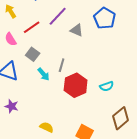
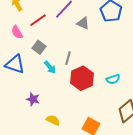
purple star: (12, 106) -> (33, 99), moved

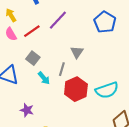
gray triangle: (83, 23) -> (77, 52), moved, turned 40
pink semicircle: (17, 32) -> (11, 34), moved
cyan semicircle: (113, 79) -> (107, 90), size x1.6

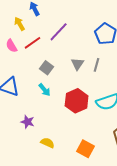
yellow arrow: (11, 15) -> (20, 24), moved
gray square: (33, 58) -> (47, 68), moved
gray line: (62, 69) -> (97, 65), moved

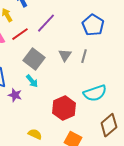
gray square: (47, 68) -> (34, 59), size x1.5
red hexagon: (77, 101) -> (64, 108), moved
purple star: (28, 122) -> (15, 95), moved

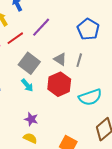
gray triangle: (65, 55) -> (60, 59), turned -32
purple star: (15, 95) -> (31, 119), moved
red hexagon: (64, 108) -> (59, 84), moved

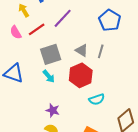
gray square: (29, 63) -> (51, 54), turned 35
cyan semicircle: (90, 97) -> (97, 99), moved, size x0.7

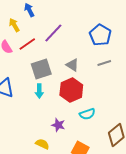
gray line: (101, 51) -> (104, 63), moved, turned 56
cyan arrow: (49, 76) -> (39, 91), turned 40
purple star: (53, 110) -> (58, 125), moved

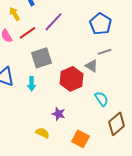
gray triangle: (72, 65) -> (92, 66), moved
cyan arrow: (39, 91) -> (32, 84), moved
cyan semicircle: (87, 114) -> (102, 99), moved, turned -105

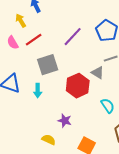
purple line: (54, 22) -> (73, 37), moved

